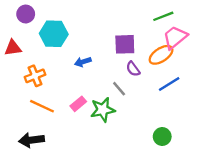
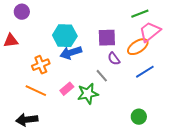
cyan hexagon: (54, 34) -> (65, 36), moved
blue arrow: (83, 62) -> (71, 53), size x1.5
orange cross: (35, 76) -> (41, 65), moved

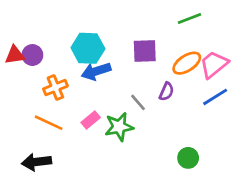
purple circle: (22, 12) -> (32, 55), moved
pink trapezoid: (150, 32) -> (214, 64), moved
purple semicircle: (114, 59) -> (166, 92), moved, turned -120
blue line: (145, 72) -> (215, 97), moved

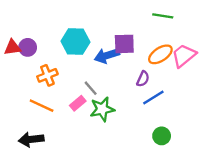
green line: (189, 18) -> (163, 16), turned 30
blue arrow: (96, 71) -> (107, 56), moved
blue line: (215, 97) -> (153, 97), moved
gray line: (138, 102) -> (91, 88), moved

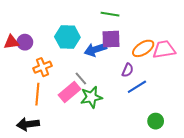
green line: (163, 16) -> (110, 14), moved
pink trapezoid: (184, 56) -> (164, 49), turned 30
pink rectangle: (78, 103) -> (69, 92), size x1.5
orange line: (42, 106) -> (37, 94), turned 70
green circle: (162, 136) -> (156, 121), moved

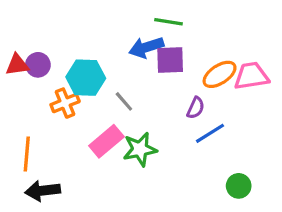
cyan hexagon: (67, 37) -> (86, 78), moved
blue arrow: (95, 49) -> (146, 47), moved
gray line: (81, 78) -> (124, 101), moved
orange line: (37, 94) -> (27, 154), moved

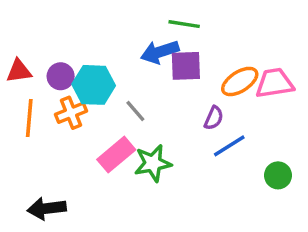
purple circle: (38, 65) -> (61, 76), moved
orange line: (27, 154) -> (29, 118), moved
green circle: (239, 186) -> (278, 175), moved

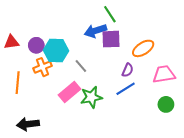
green line: (184, 24) -> (110, 14), turned 48
pink trapezoid: (275, 83) -> (164, 74), moved
orange line: (29, 118) -> (18, 83), moved
blue line: (229, 146) -> (126, 89), moved

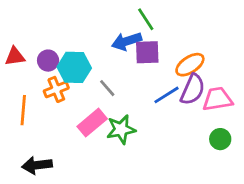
purple semicircle: (128, 70) -> (193, 89), moved, size x1.6
blue line: (126, 89) -> (166, 95), moved

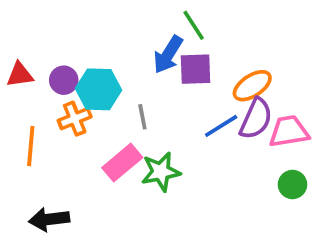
blue arrow: (127, 41) -> (168, 55), turned -40
gray line: (107, 88) -> (142, 117), turned 30

